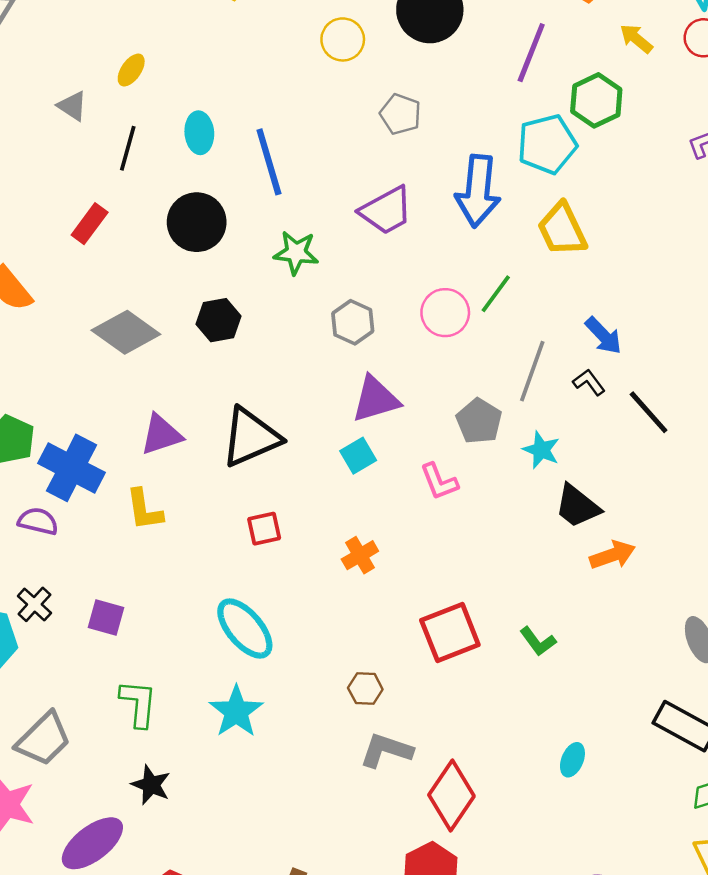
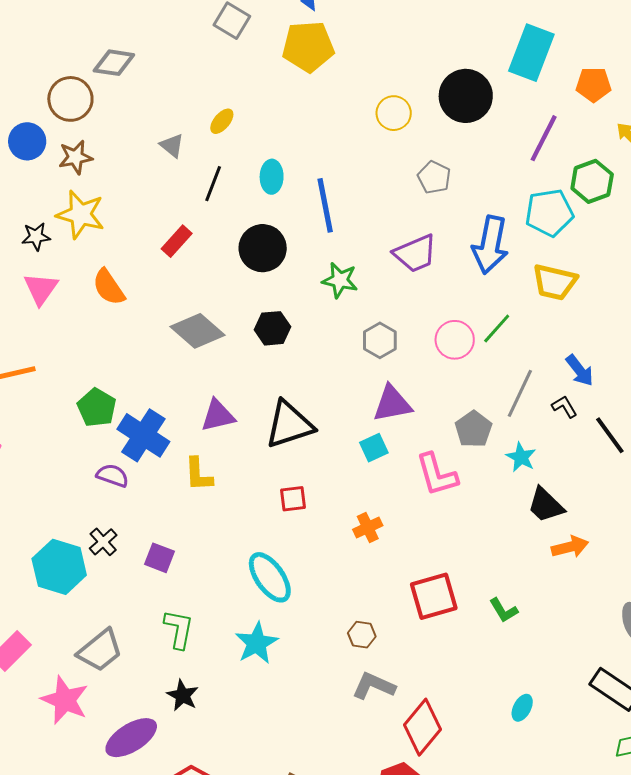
yellow trapezoid: (562, 229) -> (555, 282), turned -57
pink L-shape: (439, 482) -> (437, 475), size x1.4

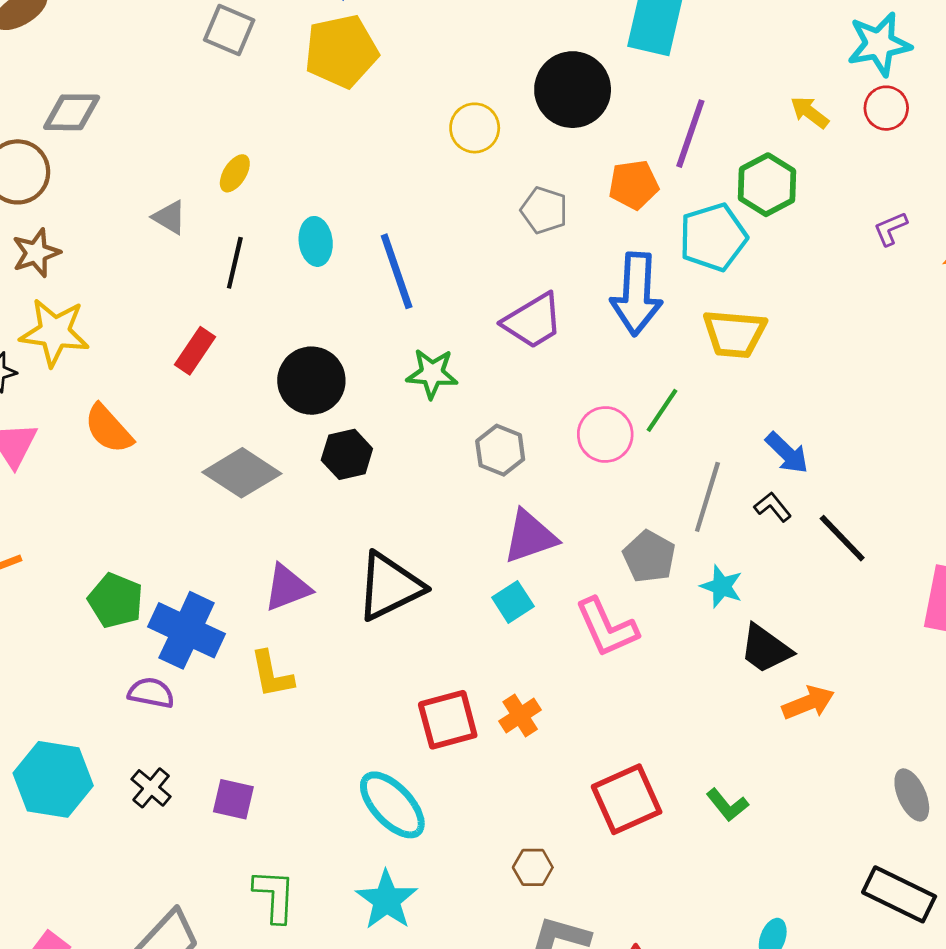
orange pentagon: (594, 85) -> (634, 185), moved
black circle: (263, 248) -> (311, 381), moved
red square: (293, 499) -> (448, 720), moved, size x1.5
cyan hexagon: (59, 567) -> (53, 779), moved

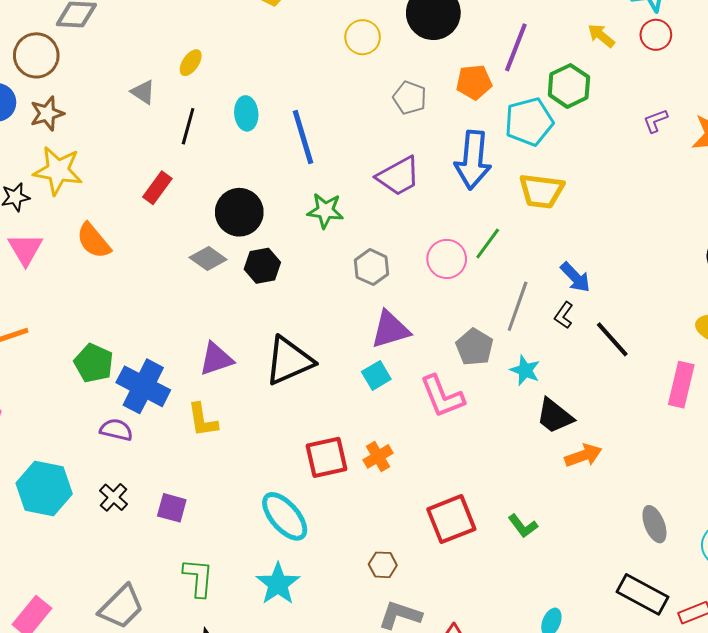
gray diamond: (242, 473) -> (208, 258), moved, size x0.7
black L-shape: (773, 507) -> (564, 315), turned -108

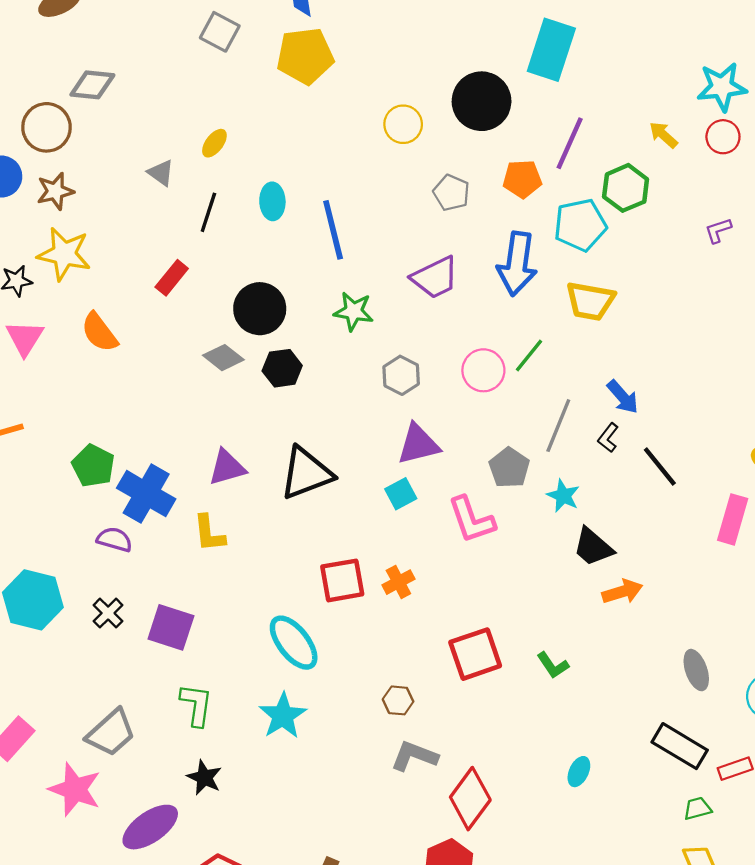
purple square: (172, 508) -> (171, 627), size x1.4

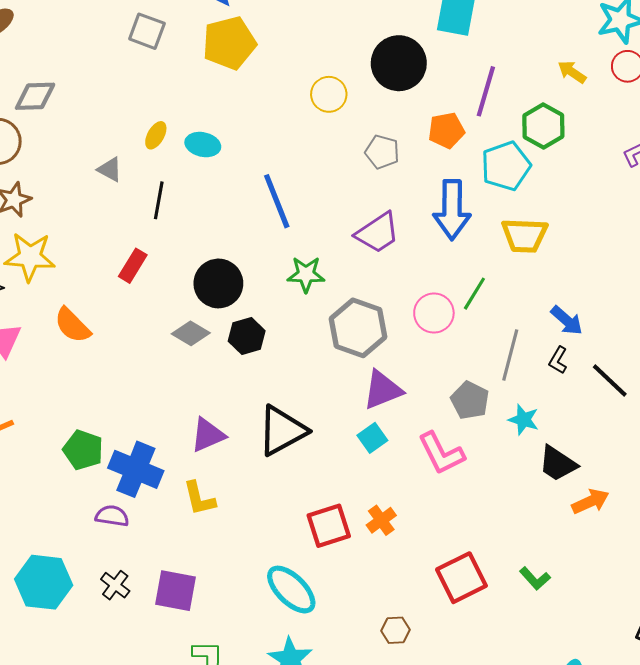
cyan ellipse: (272, 201) -> (203, 145), moved, turned -68
gray hexagon: (401, 375) -> (358, 328), size x1.6

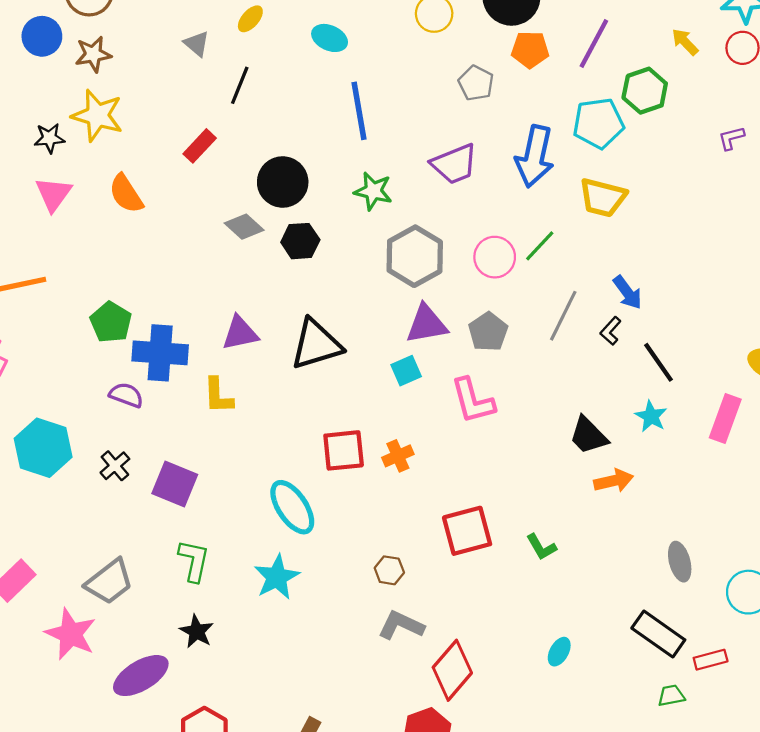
orange pentagon: (446, 130) -> (530, 50), moved
cyan ellipse: (203, 145) -> (330, 38), moved
gray pentagon: (470, 400) -> (488, 332), moved
cyan star: (524, 420) -> (651, 416), moved
blue cross: (136, 469) -> (160, 353), turned -30

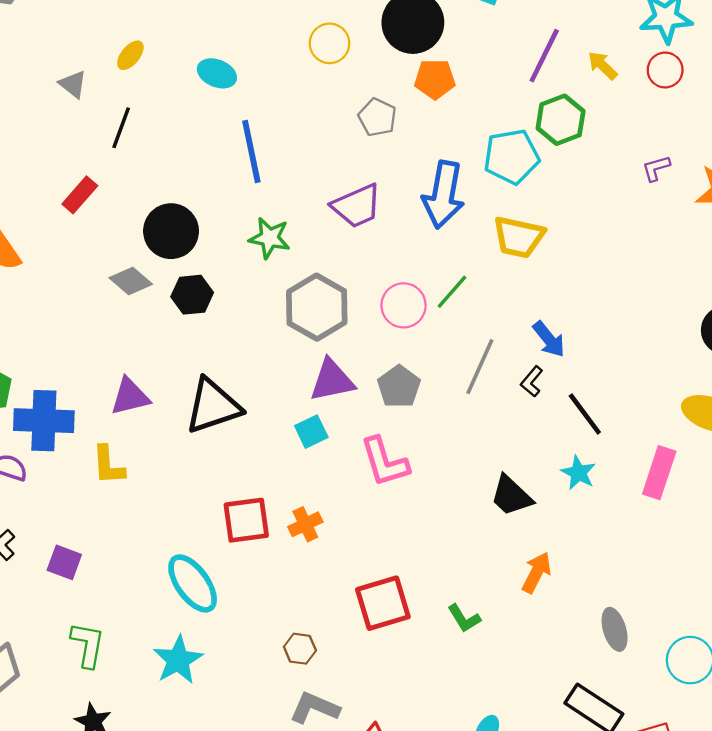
purple line: (594, 44) -> (544, 56), moved
orange arrow: (614, 481) -> (536, 573), moved, turned -48
purple square: (175, 484) -> (64, 562), size x0.7

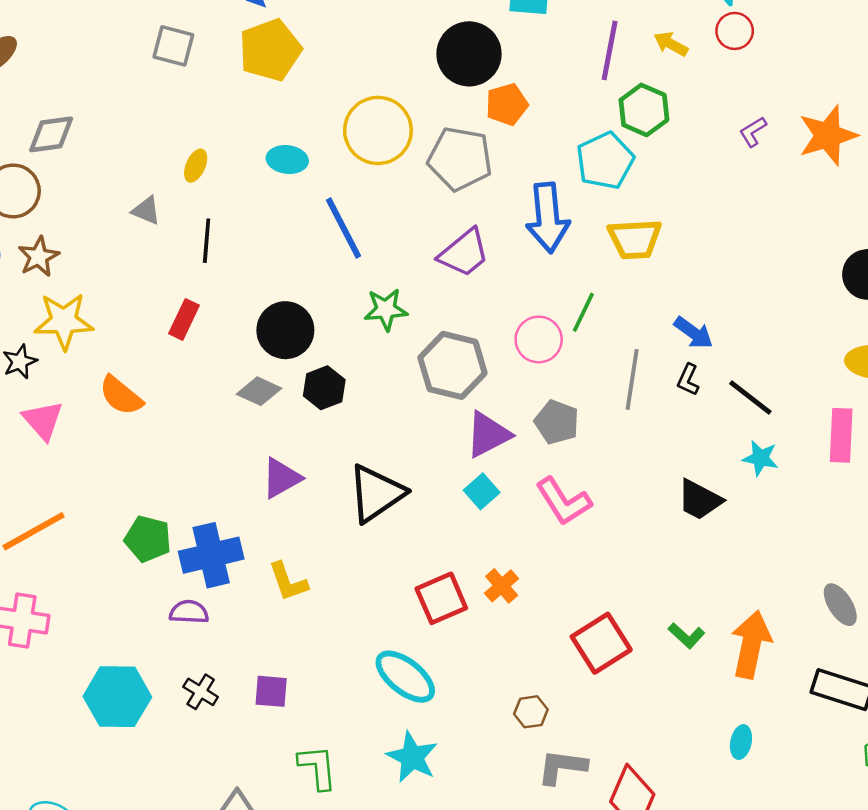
yellow circle: (330, 43) -> (378, 130), moved, size x1.6
gray pentagon: (377, 117) -> (460, 159), size x1.6
purple triangle: (130, 397) -> (281, 478), moved
orange arrow: (536, 573) -> (751, 644), moved, size x1.5

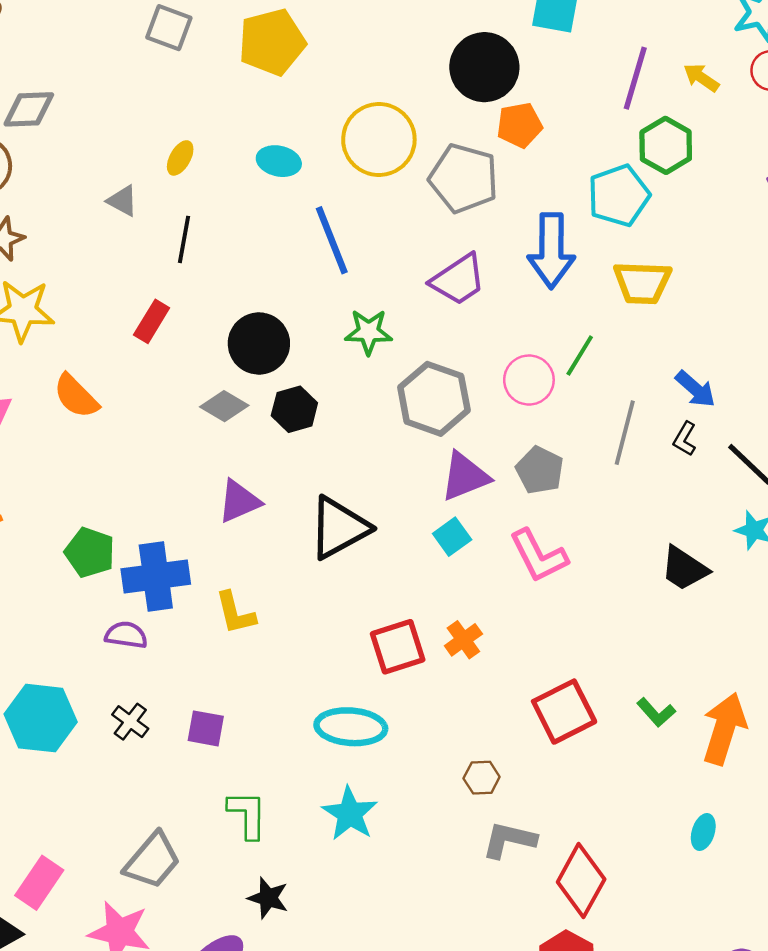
cyan ellipse: (405, 677) -> (351, 727), turned -40

